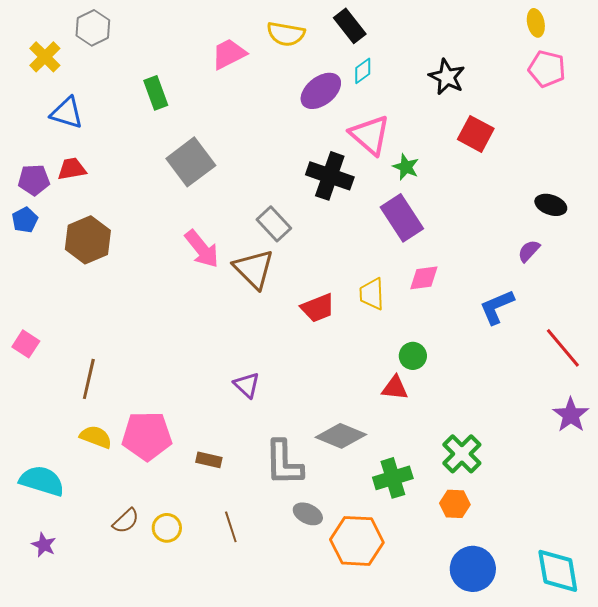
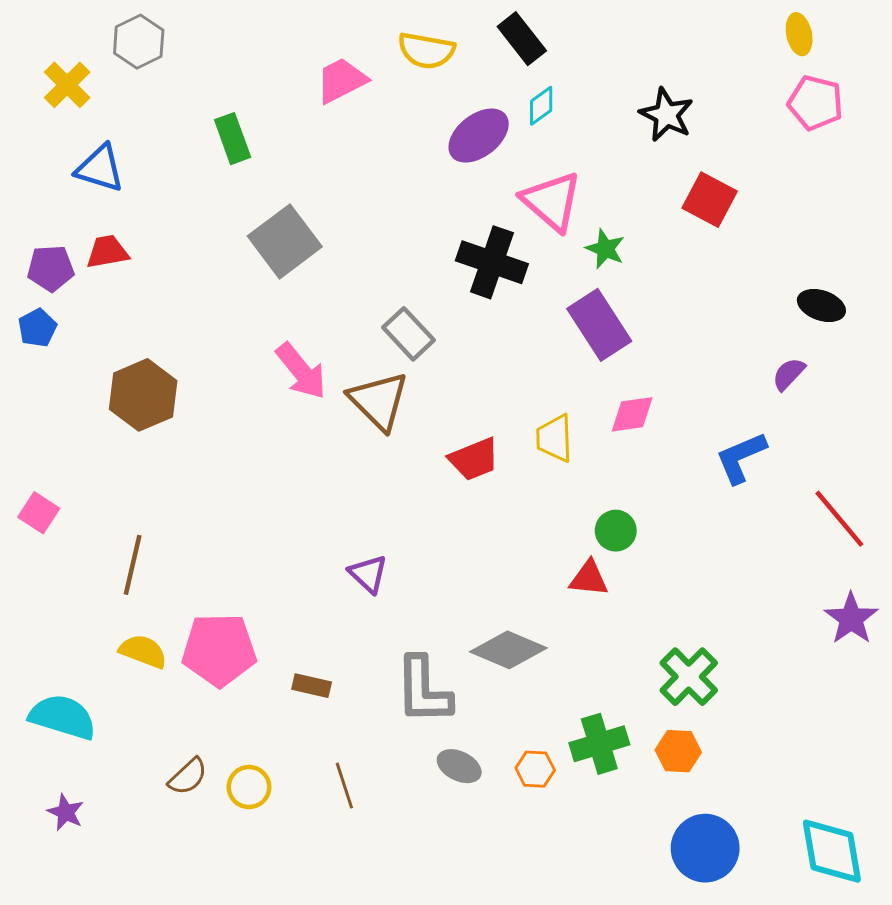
brown hexagon: (88, 240) -> (143, 395), moved
green cross: (393, 478) -> (599, 744), moved
orange hexagon: (357, 541) -> (535, 769), moved, size x0.5

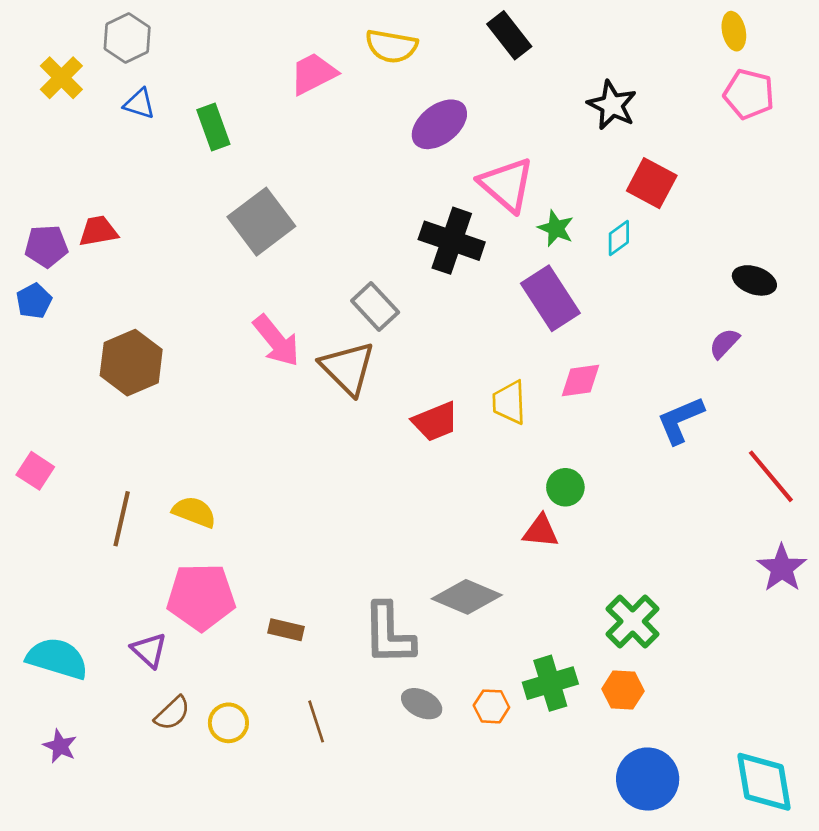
black rectangle: (522, 39) -> (509, 35), moved
cyan diamond: (541, 106) -> (619, 238), moved
blue triangle: (100, 168) -> (139, 104), moved, size x0.7
purple triangle: (368, 574) -> (149, 650), moved
yellow semicircle: (143, 651) -> (194, 512), moved

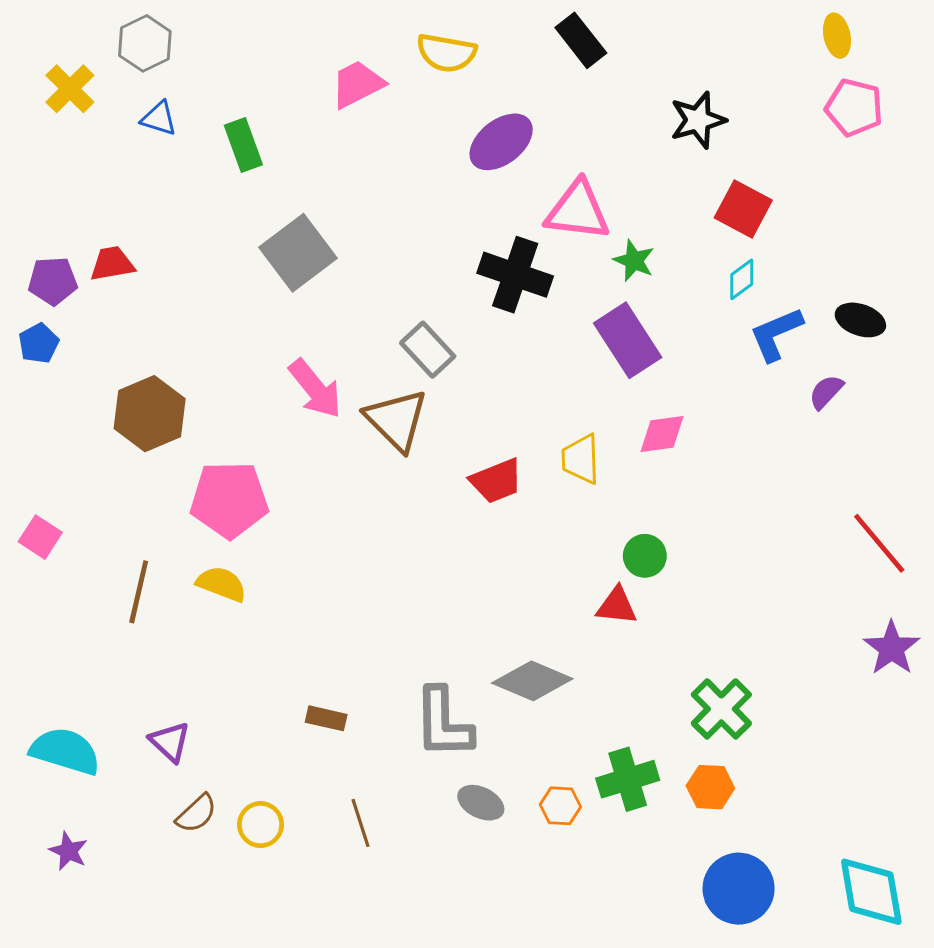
black star: (612, 105) -> (698, 120), turned 30
pink triangle: (507, 185) -> (578, 211), turned -34
cyan diamond: (619, 238) -> (742, 279), moved
blue L-shape: (680, 420) -> (776, 334), moved
pink pentagon: (201, 597) -> (229, 500), moved

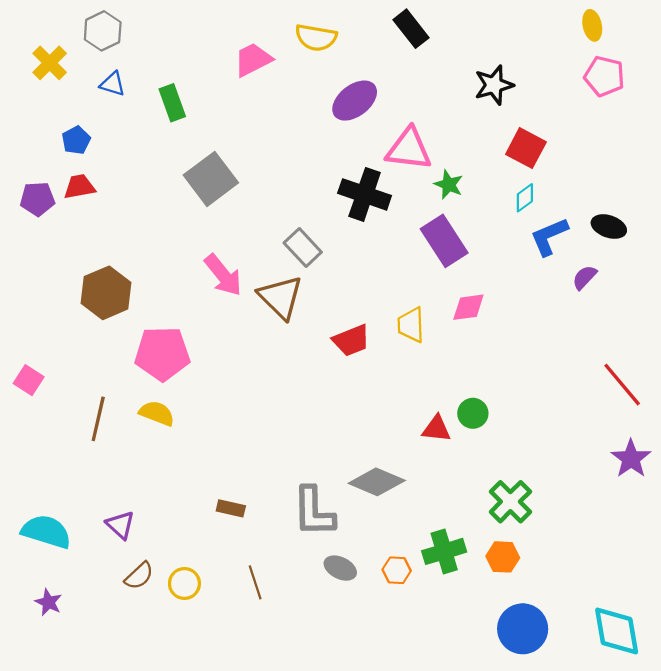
blue pentagon: (39, 343) -> (76, 140), moved
green circle: (645, 556) -> (473, 413), moved

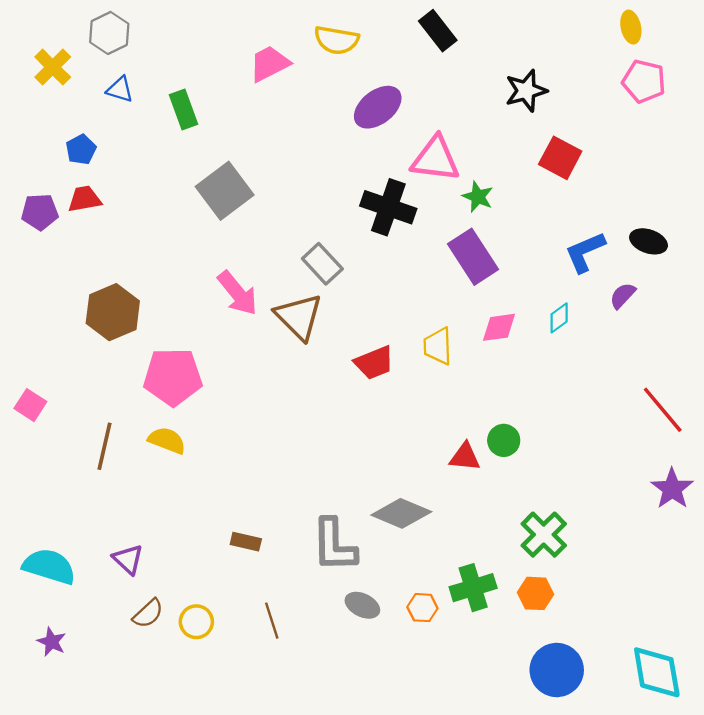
cyan diamond: (525, 198) -> (559, 318), moved

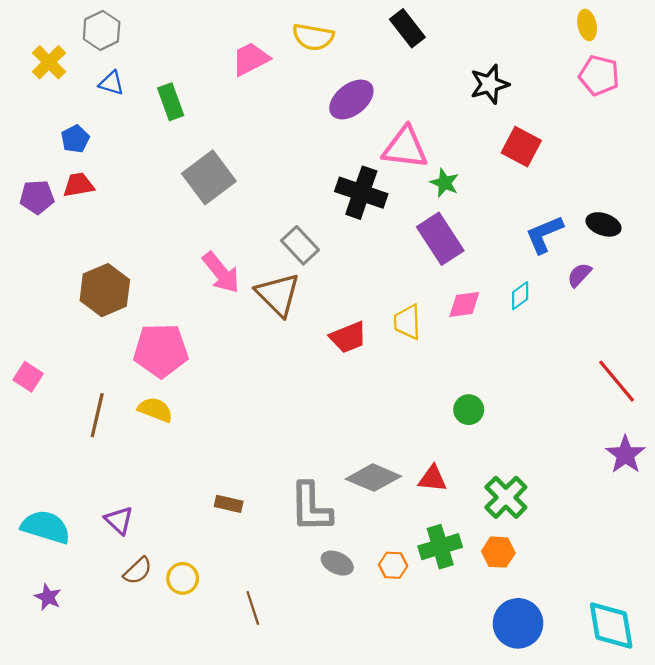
red triangle: (465, 457) -> (433, 479), moved
brown line: (272, 621) -> (253, 608), moved

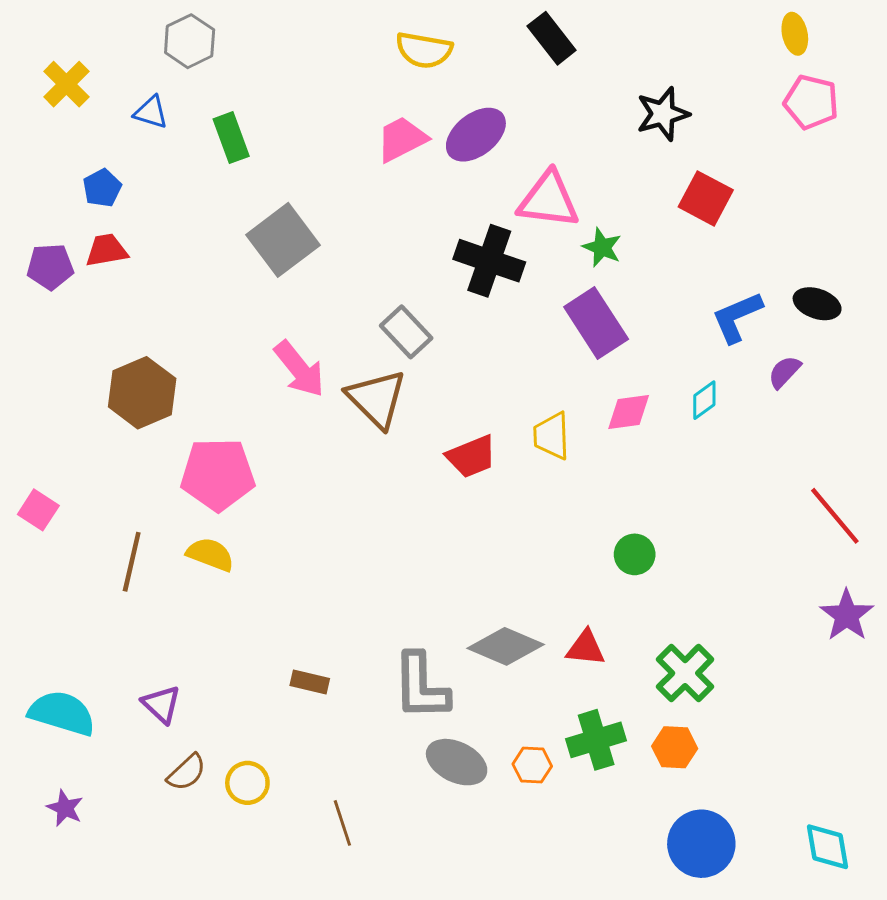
gray hexagon: (102, 30) -> (190, 41), moved
pink trapezoid: (251, 59) -> (402, 139), moved
gray ellipse: (337, 563) -> (457, 762), size x1.4
cyan diamond: (611, 626) -> (827, 847), size x0.7

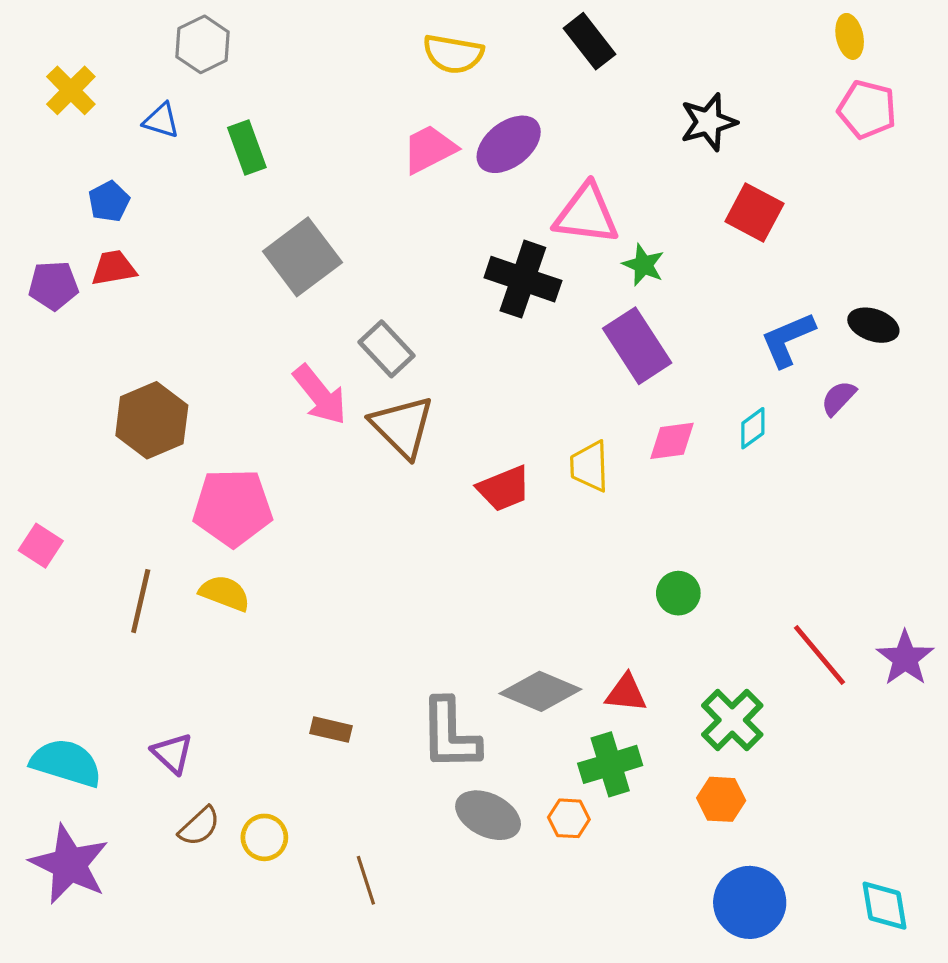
gray rectangle: (406, 332) -> (387, 349), moved
red line: (835, 516) -> (819, 655), moved
green cross: (596, 740) -> (610, 764), moved
purple star: (65, 808) -> (69, 864), size x2.0

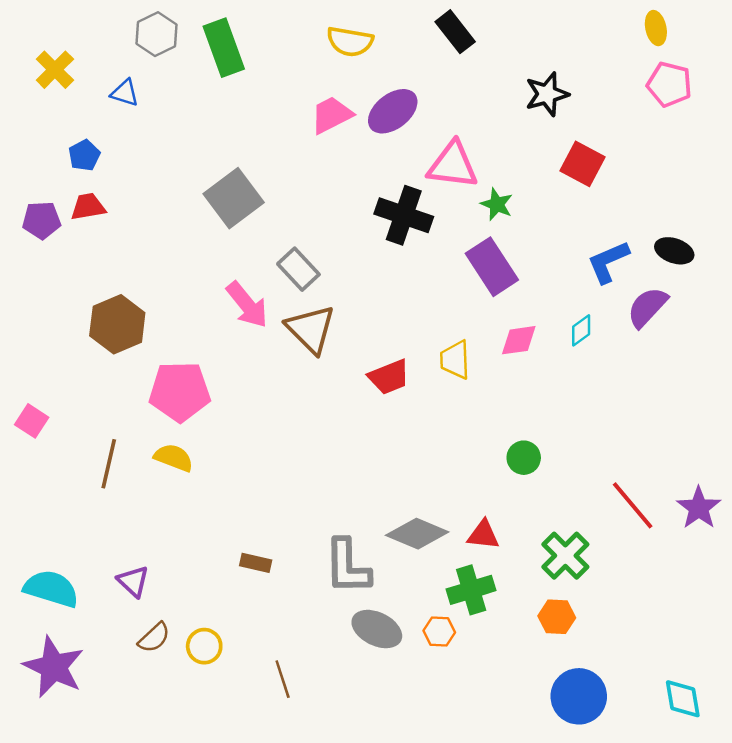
green rectangle: (247, 147) -> (224, 48), moved, size x1.4
purple semicircle: (839, 398) -> (647, 307), size x1.5

